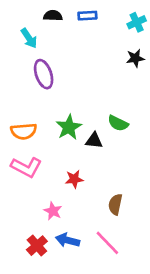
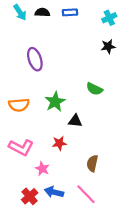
cyan arrow: (29, 38) -> (20, 12), moved
green semicircle: (118, 123) -> (94, 89), moved
black triangle: (94, 141) -> (75, 121), moved
pink L-shape: (26, 167) -> (21, 147), moved

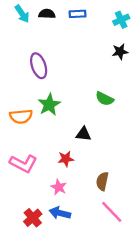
green star: (55, 102) -> (49, 105), moved
pink star: (42, 169) -> (59, 187), moved
pink line: (86, 194) -> (112, 212), moved

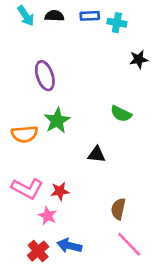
cyan cross: (121, 20) -> (117, 23), moved, turned 35
red star: (66, 159) -> (60, 191), moved
pink star: (59, 187) -> (48, 216), moved

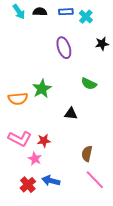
cyan cross: (117, 23) -> (86, 17), turned 32
purple ellipse: (45, 76) -> (64, 48), moved

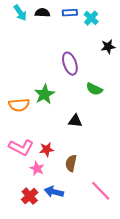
purple ellipse: (64, 48) -> (70, 64), moved
brown semicircle: (87, 154) -> (71, 163), moved

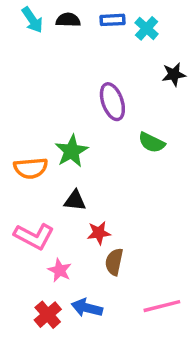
black triangle: (75, 121) -> (75, 200), moved
red star: (47, 149) -> (99, 233), moved
pink line: (101, 191) -> (162, 306), turned -60

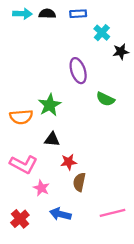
cyan arrow: (32, 20) -> (22, 14), turned -54
cyan cross: (147, 28) -> (102, 33), moved
red cross: (48, 315) -> (20, 219), moved

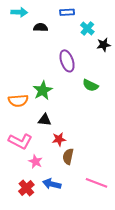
black semicircle: (47, 14) -> (41, 27), moved
pink line: (112, 213) -> (96, 183), turned 35
red cross: (20, 219) -> (26, 188), moved

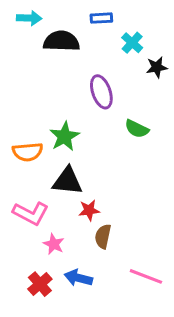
black semicircle: (41, 27) -> (61, 41), size x1.6
black triangle: (45, 120) -> (68, 181), size x1.5

